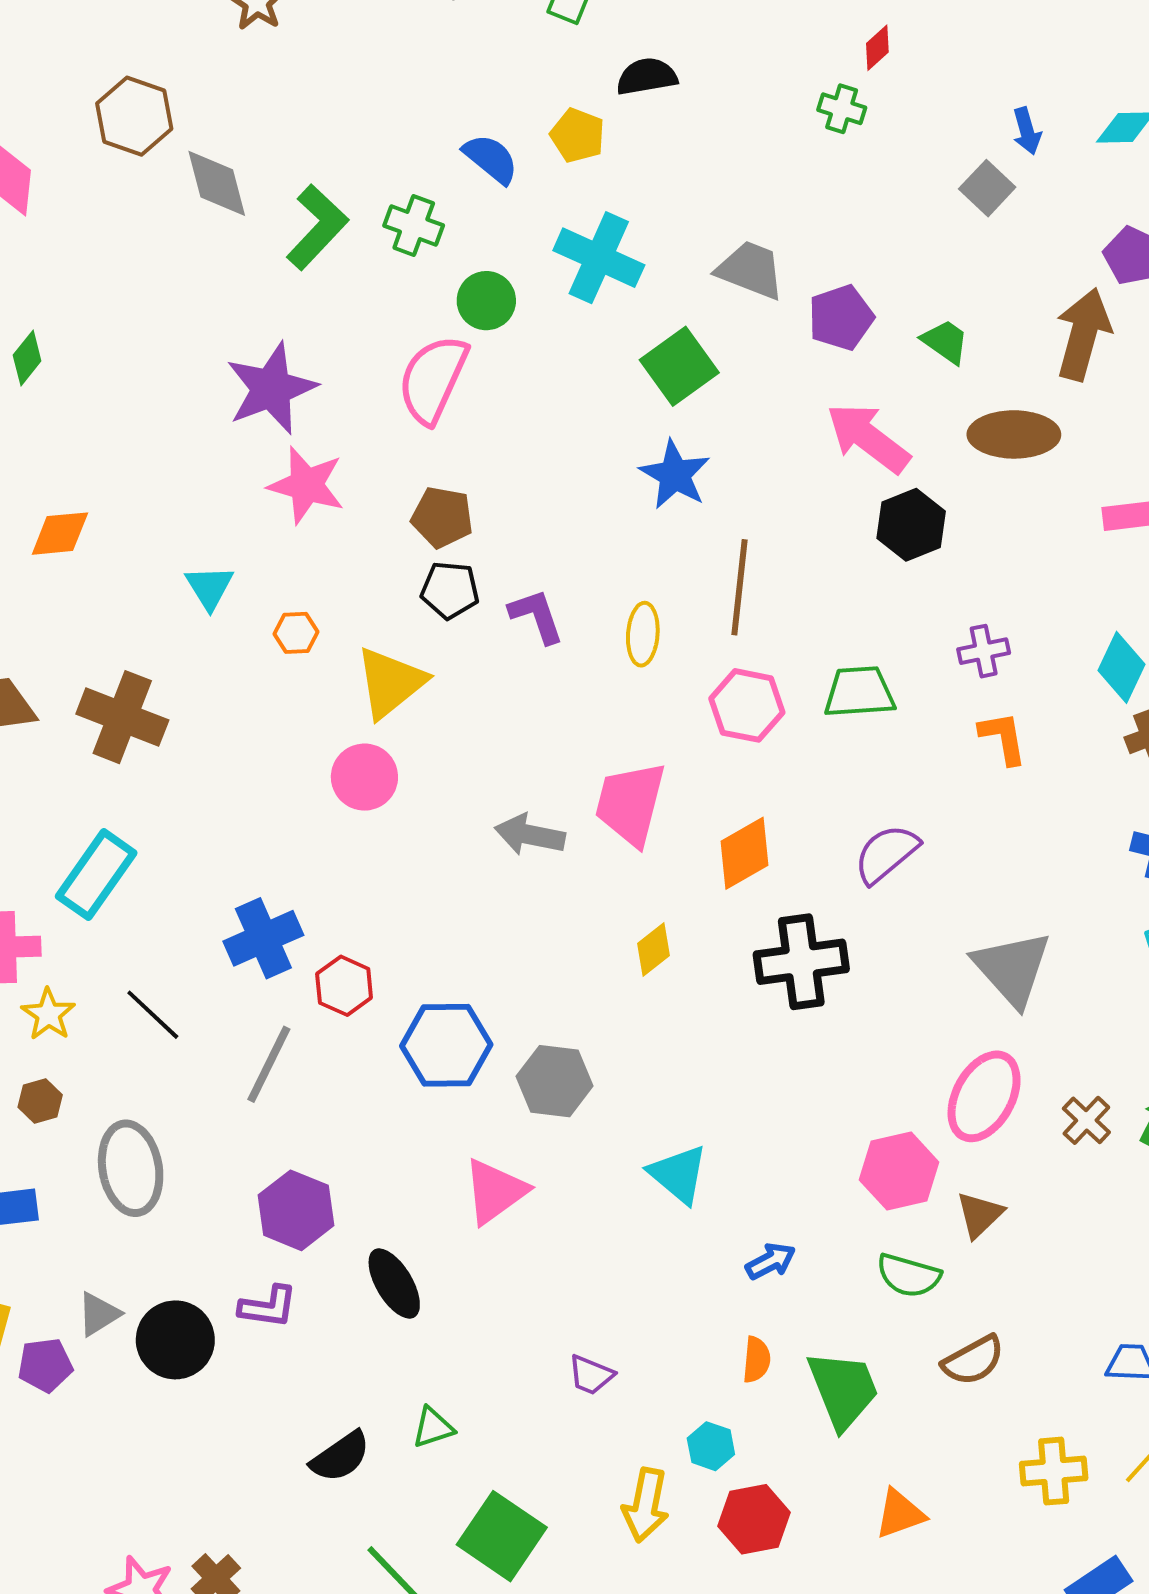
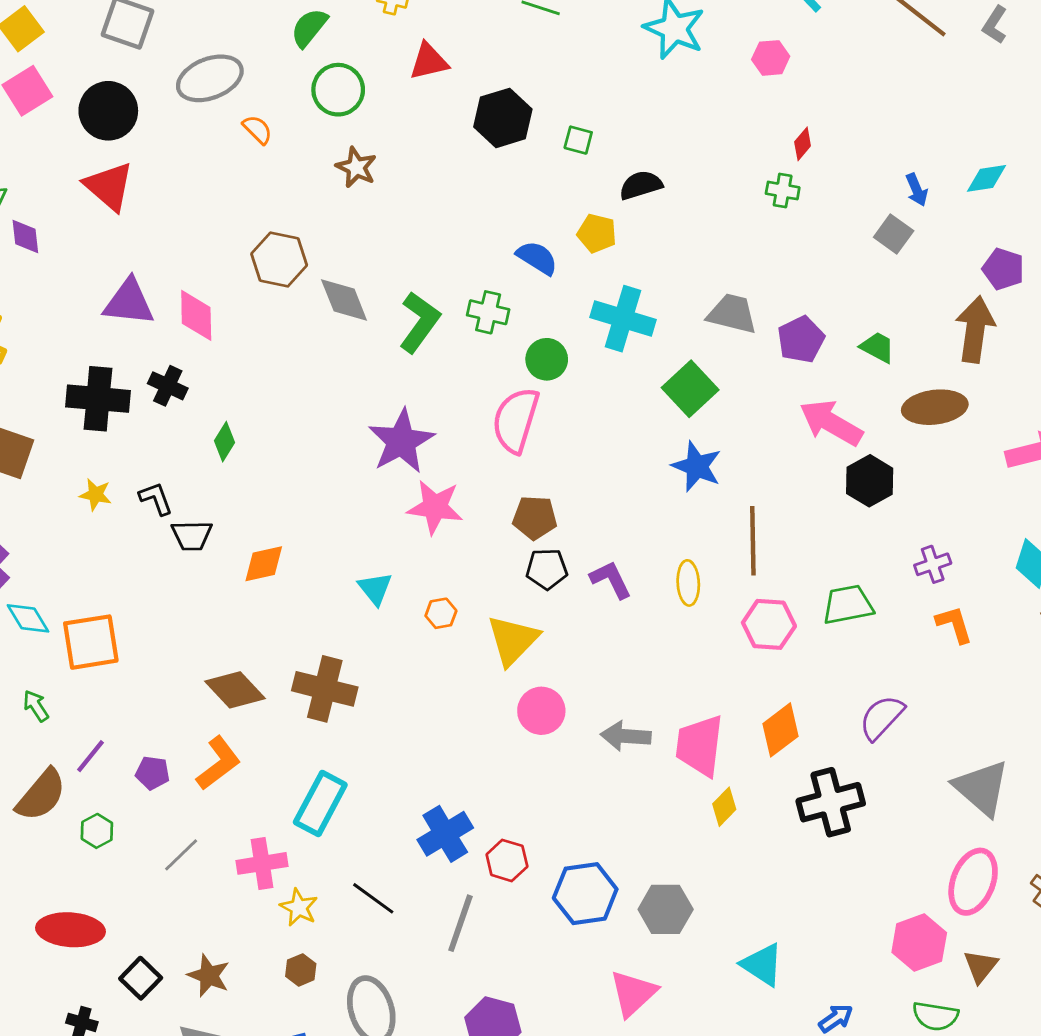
pink circle: (364, 777) -> (541, 711), moved
pink trapezoid: (630, 804) -> (700, 746), moved

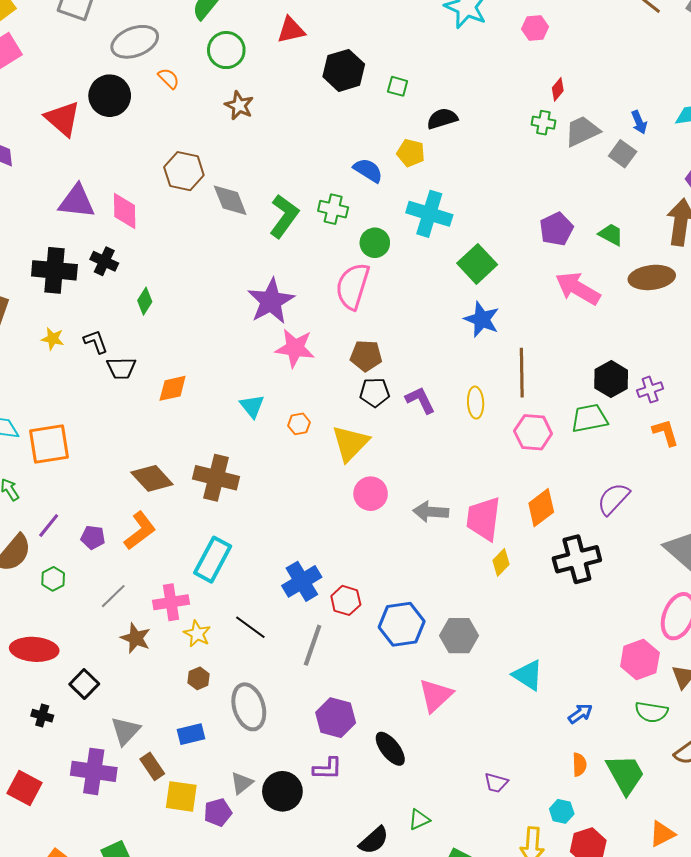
black circle: (108, 111) -> (110, 96), moved
gray trapezoid: (732, 314) -> (582, 131), moved, turned -39
black hexagon: (870, 481) -> (611, 379), moved
brown star: (209, 976) -> (136, 638), moved

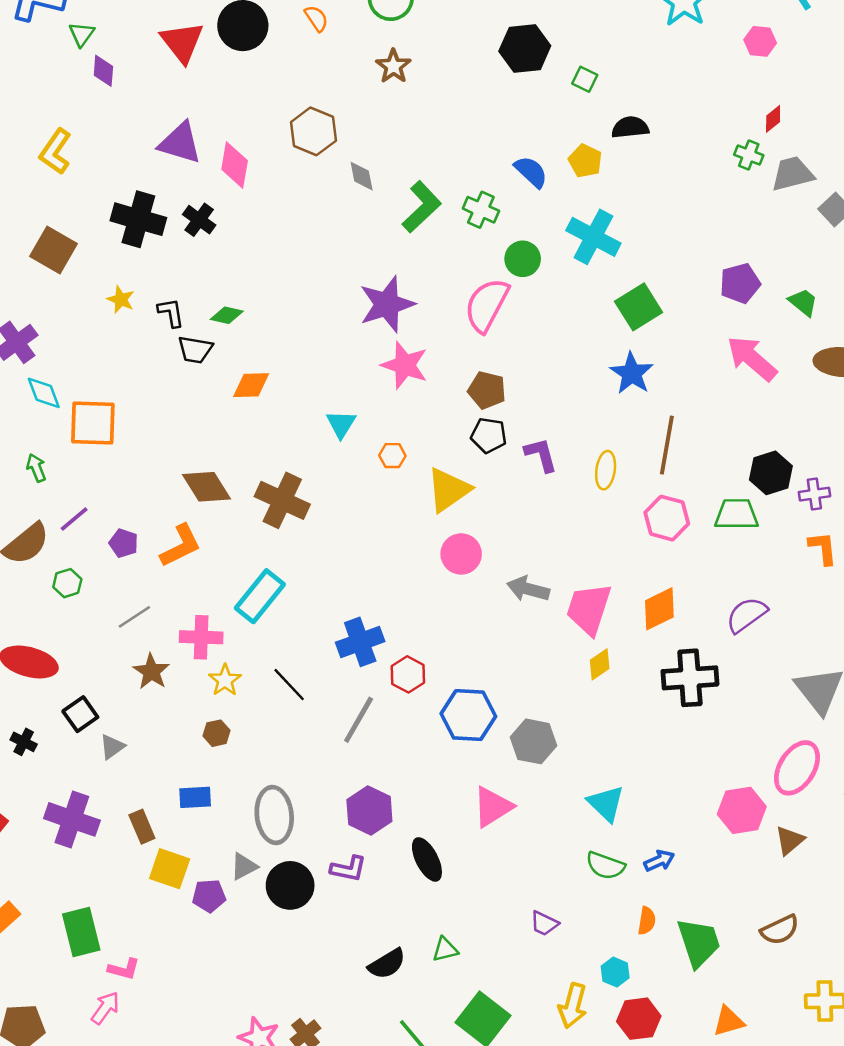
gray diamond: (230, 200) -> (362, 176), size x0.7
green diamond: (145, 301) -> (227, 315), moved, turned 60
gray ellipse: (249, 707) -> (274, 815), moved
green semicircle: (651, 712) -> (605, 866), moved
gray triangle: (125, 731) -> (112, 747), moved, size x0.7

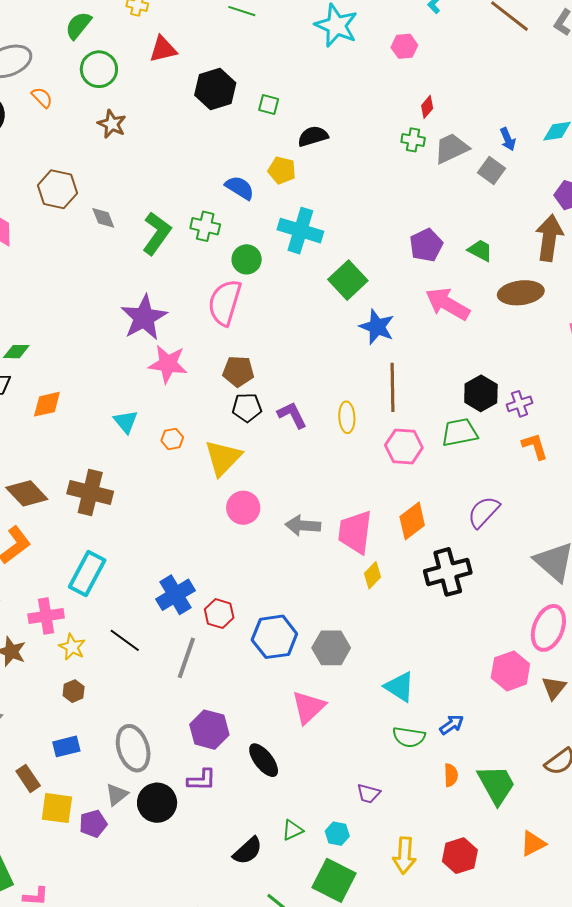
blue star: (632, 373) -> (377, 327), moved
cyan hexagon: (615, 972) -> (337, 834), moved

